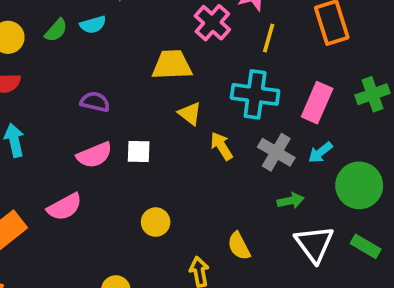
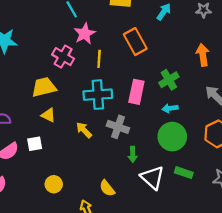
yellow triangle: (190, 113) -> (48, 115), moved
cyan arrow: (320, 152) -> (170, 108), moved, turned 42
green arrow: (291, 201) -> (133, 154), turned 112

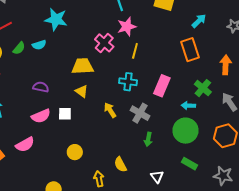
orange rectangle: (135, 42) -> (190, 50), moved
green cross: (169, 80) -> (203, 88), moved, turned -30
cyan cross: (98, 95) -> (128, 82), size x0.7
white triangle: (152, 178) -> (157, 177), moved, size x0.6

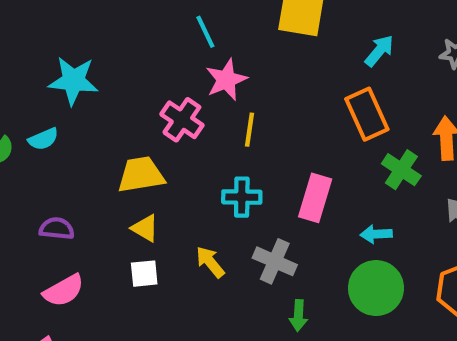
green cross: (203, 88) -> (401, 170), moved
white square: (65, 114) -> (144, 274), moved

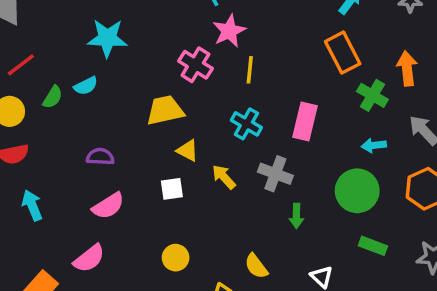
cyan cross: (242, 197) -> (246, 124), turned 32
yellow triangle: (145, 228) -> (188, 151), moved
cyan arrow: (376, 234) -> (374, 145), moved

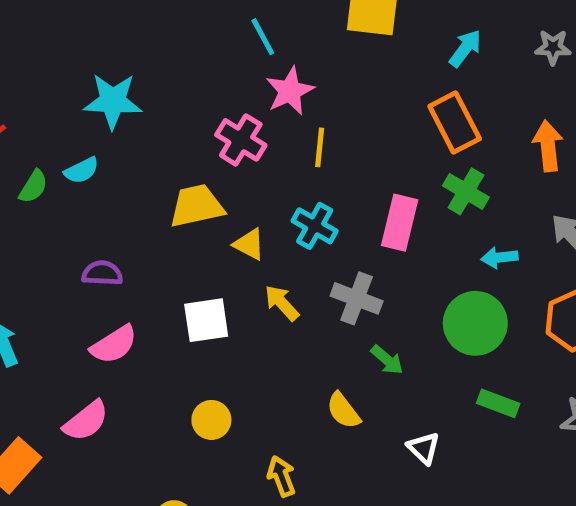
green cross: (372, 95) -> (466, 191), moved
yellow triangle: (188, 151) -> (249, 244), moved
white square: (172, 189) -> (206, 320), size x1.4
green arrow: (296, 216) -> (387, 360), turned -50
yellow semicircle: (256, 266) -> (343, 411), moved

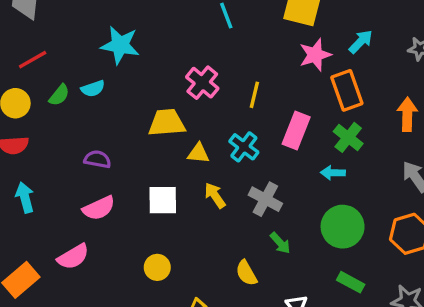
pink star: (290, 91) -> (315, 55), moved
pink rectangle: (400, 223) -> (296, 130), moved
yellow triangle: (249, 244) -> (198, 153), turned -30
cyan arrow: (500, 257) -> (333, 173), moved

